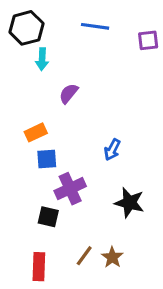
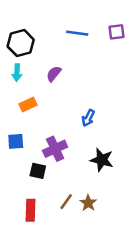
blue line: (95, 26) -> (77, 33), moved
black hexagon: (26, 28) -> (21, 43), moved
cyan arrow: (42, 59) -> (17, 73), moved
blue square: (47, 159) -> (16, 141), moved

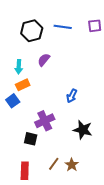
black hexagon: (21, 43) -> (32, 31), moved
cyan arrow: (17, 73) -> (19, 67), moved
blue square: (16, 141) -> (13, 101), moved, turned -32

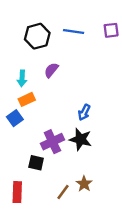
black star: (83, 130) -> (81, 139), moved
brown star: (72, 165) -> (84, 184), moved
red rectangle: (25, 171) -> (17, 192), moved

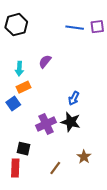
blue line: (74, 31) -> (75, 28), moved
black hexagon: (37, 36) -> (16, 25), moved
black square: (36, 163) -> (23, 149), moved
brown star: (84, 184) -> (84, 157), moved

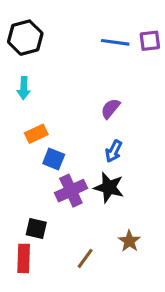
purple semicircle: (45, 61) -> (110, 109), moved
cyan arrow: (19, 69) -> (24, 88), moved
blue square: (13, 103) -> (54, 159), moved, turned -32

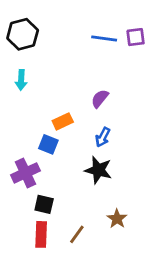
orange rectangle: (36, 134) -> (63, 121), moved
purple cross: (71, 191) -> (25, 173), moved
black square: (36, 228) -> (44, 204), moved
red rectangle: (24, 258) -> (41, 234), moved

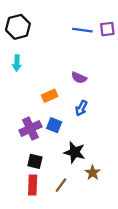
purple semicircle: (100, 99) -> (79, 78), turned -105
blue square: (48, 144) -> (54, 125), moved
black star: (98, 170) -> (75, 152), moved
purple cross: (25, 173) -> (30, 129), moved

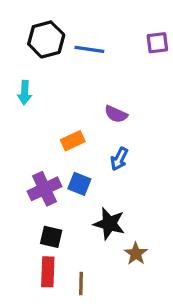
black hexagon: (18, 27) -> (46, 39), moved
blue line: (82, 30) -> (89, 49), moved
brown line: (61, 185) -> (81, 283), moved, turned -35

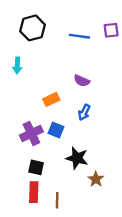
blue line: (89, 49) -> (79, 36), moved

